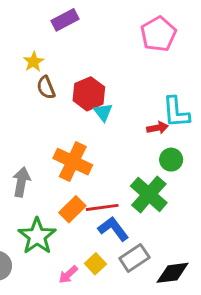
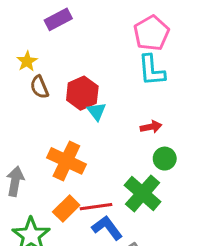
cyan L-shape: (176, 112) -> (152, 70), moved

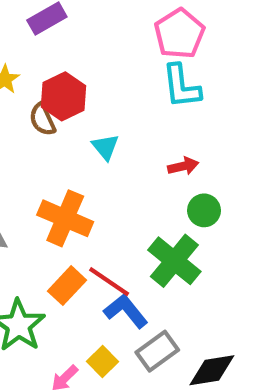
brown semicircle: (39, 87) -> (42, 119), moved
red hexagon: (82, 93) -> (64, 96), moved
red line: (96, 207) -> (109, 282), turned 44

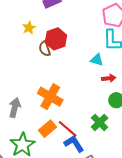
cyan triangle: (105, 147) -> (97, 60), moved, turned -40
green cross: (174, 261) -> (100, 122), size x0.7

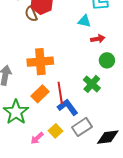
orange cross: (50, 97) -> (40, 62), turned -30
red line: (68, 129) -> (60, 93), turned 45

